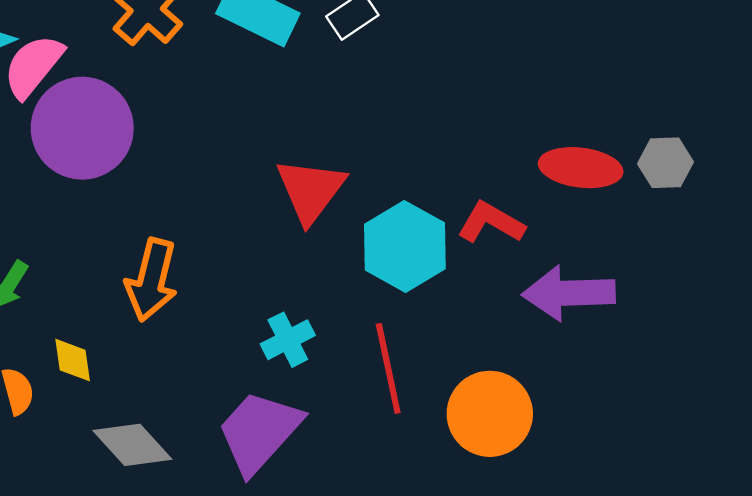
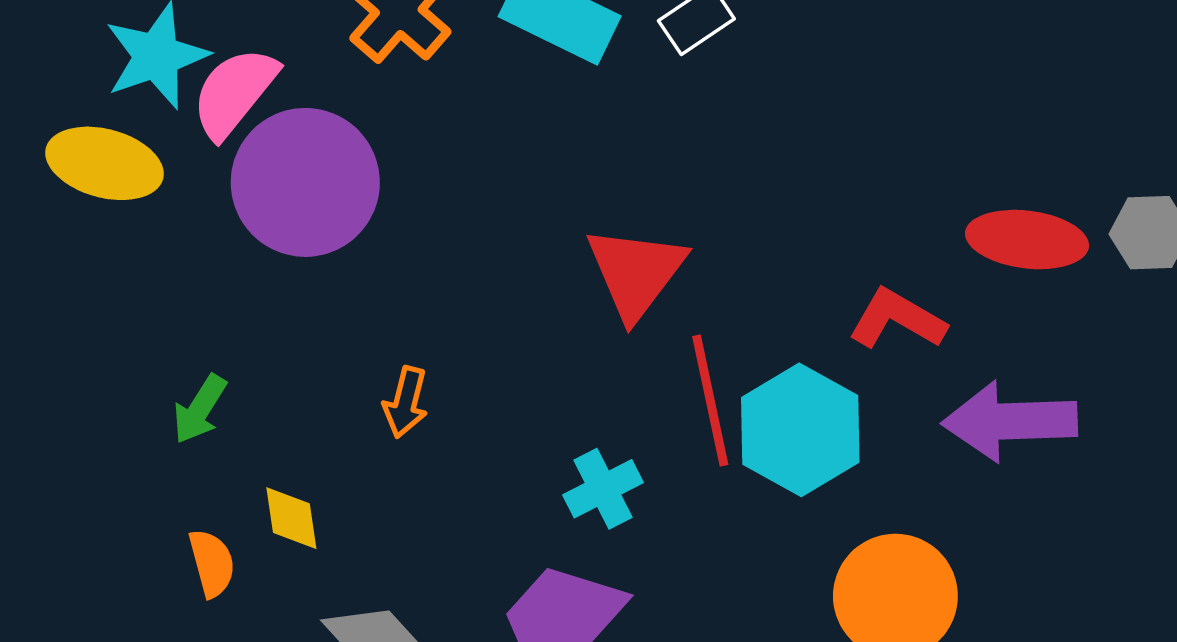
cyan hexagon: (405, 246) -> (800, 430), moved
orange arrow: (152, 280) -> (406, 402), size x0.6
red line: (388, 368) -> (710, 400), moved

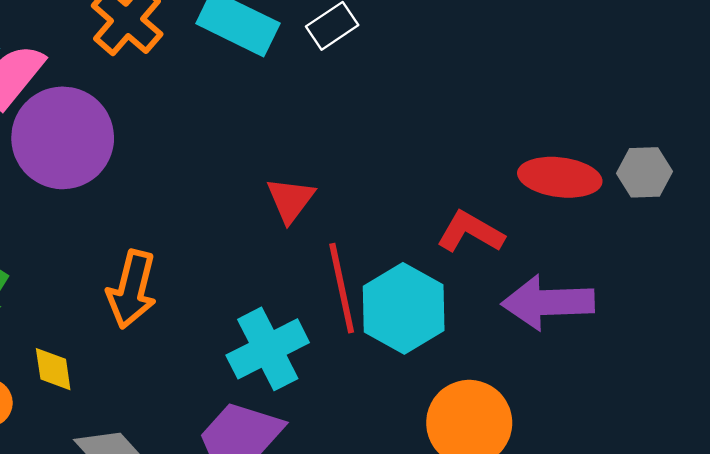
red triangle: (636, 272) -> (290, 200), size x0.7
orange arrow: (406, 402) -> (132, 289), size x1.6
cyan cross: (603, 489) -> (268, 349), size x1.5

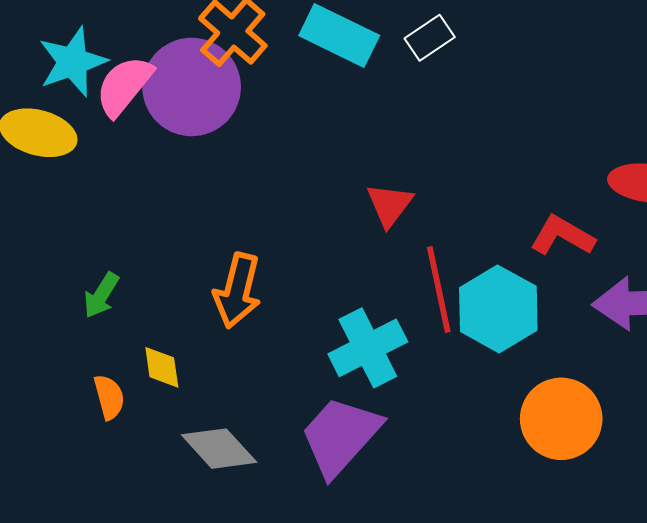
purple circle: (63, 138) -> (192, 87), moved

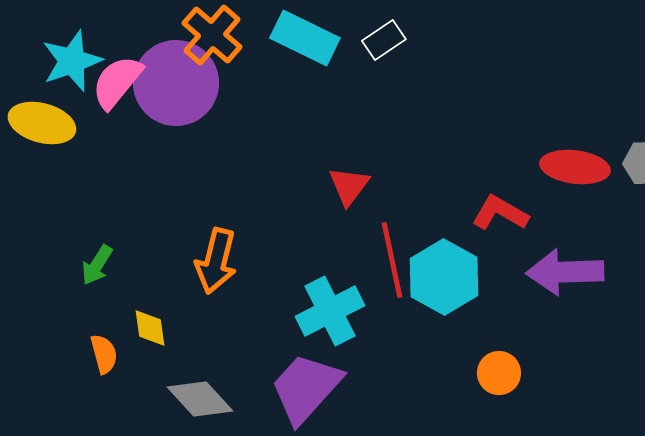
orange circle: (561, 419) -> (499, 373), size x0.6

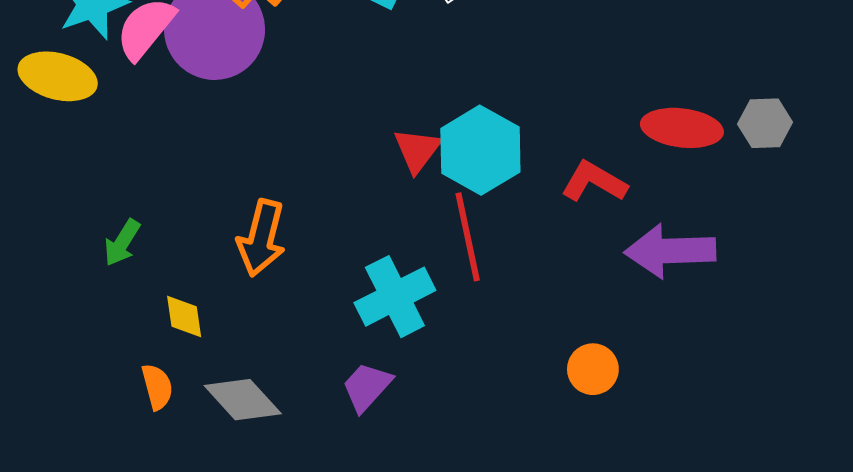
cyan hexagon: (444, 277) -> (480, 150), moved
orange semicircle: (104, 354) -> (157, 387), moved
purple trapezoid: (306, 388) -> (367, 387), size x0.6

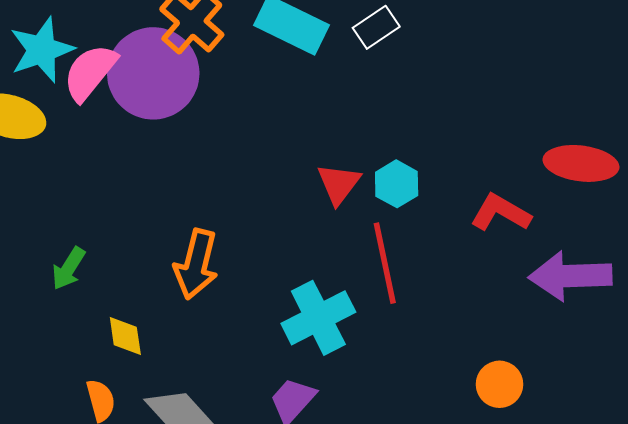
cyan hexagon: (480, 150) -> (397, 184), size x0.6

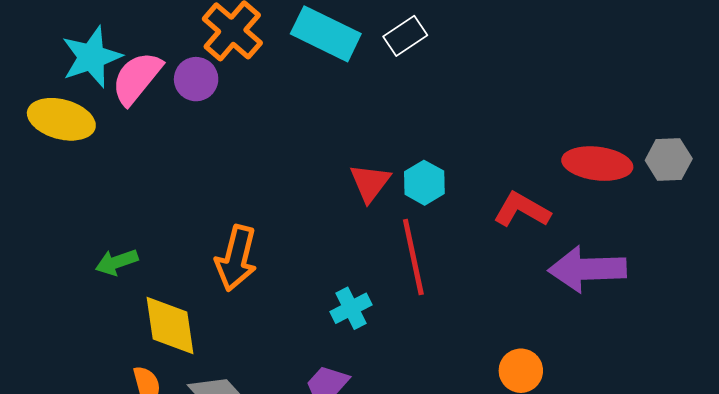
purple circle: (153, 73) -> (196, 79), size x0.5
green arrow: (69, 268) -> (117, 262), turned 39
cyan cross: (318, 318) -> (351, 308), size x0.6
yellow diamond: (125, 336) -> (170, 325), size x1.6

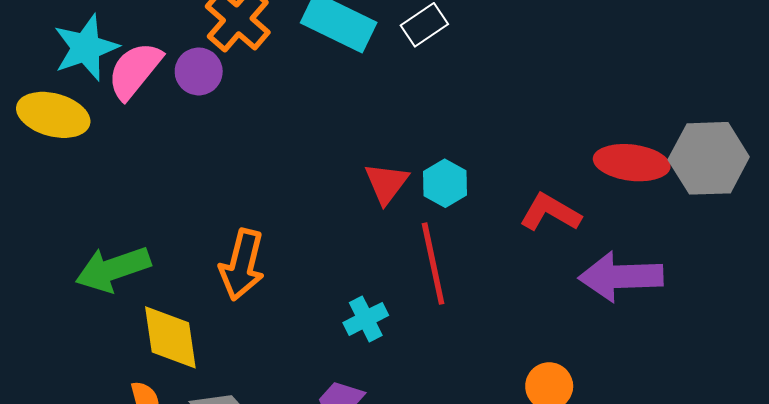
gray hexagon: (669, 160) -> (709, 158), size x1.6
green arrow: (117, 262) -> (113, 269), size x1.6

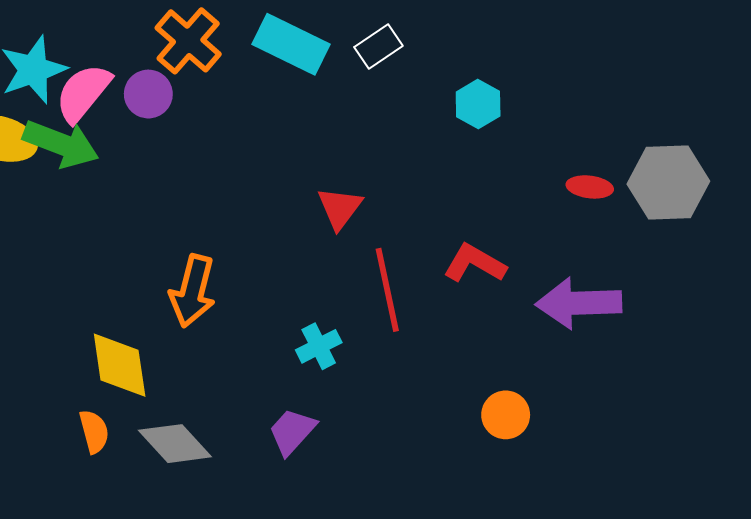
red ellipse: (632, 163) -> (590, 187), size x0.6
cyan hexagon: (445, 183) -> (478, 104), moved
red L-shape: (550, 213) -> (475, 263), moved
green arrow: (113, 269) -> (61, 144), moved, turned -140

